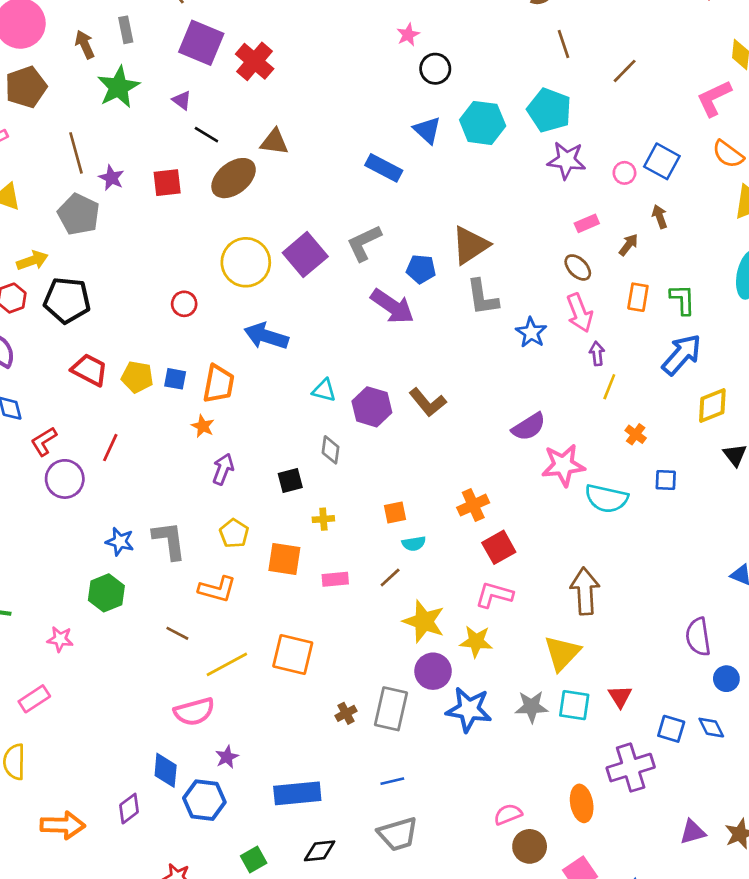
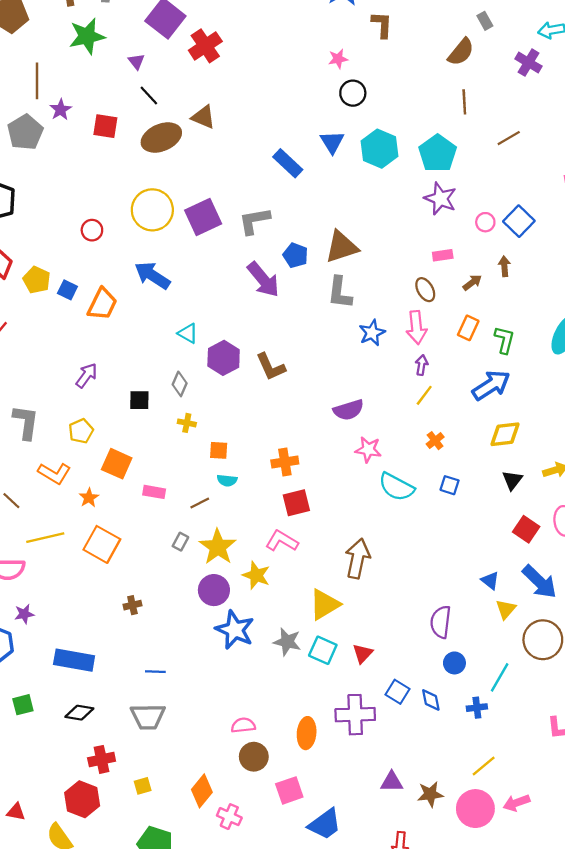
orange star: (203, 426) -> (89, 498), moved
pink star: (563, 465) -> (368, 450), size x0.7
yellow cross: (323, 519) -> (187, 423), moved
gray rectangle: (391, 709) -> (180, 542), moved, size x0.5

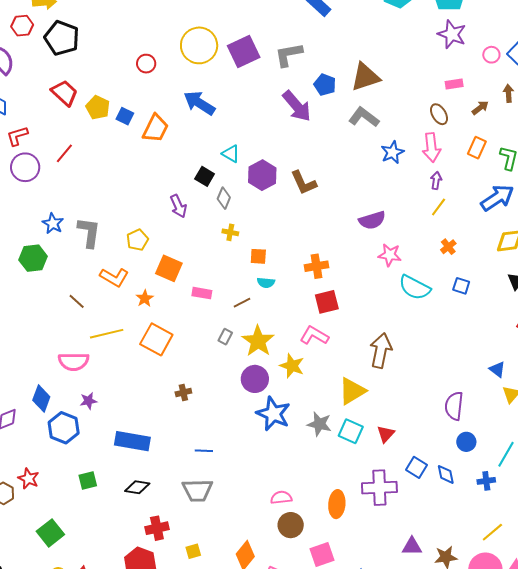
gray L-shape: (340, 293) -> (364, 117), turned 120
purple arrow: (87, 375) -> (178, 206), moved, turned 120
black square: (139, 400) -> (205, 176), moved, turned 30

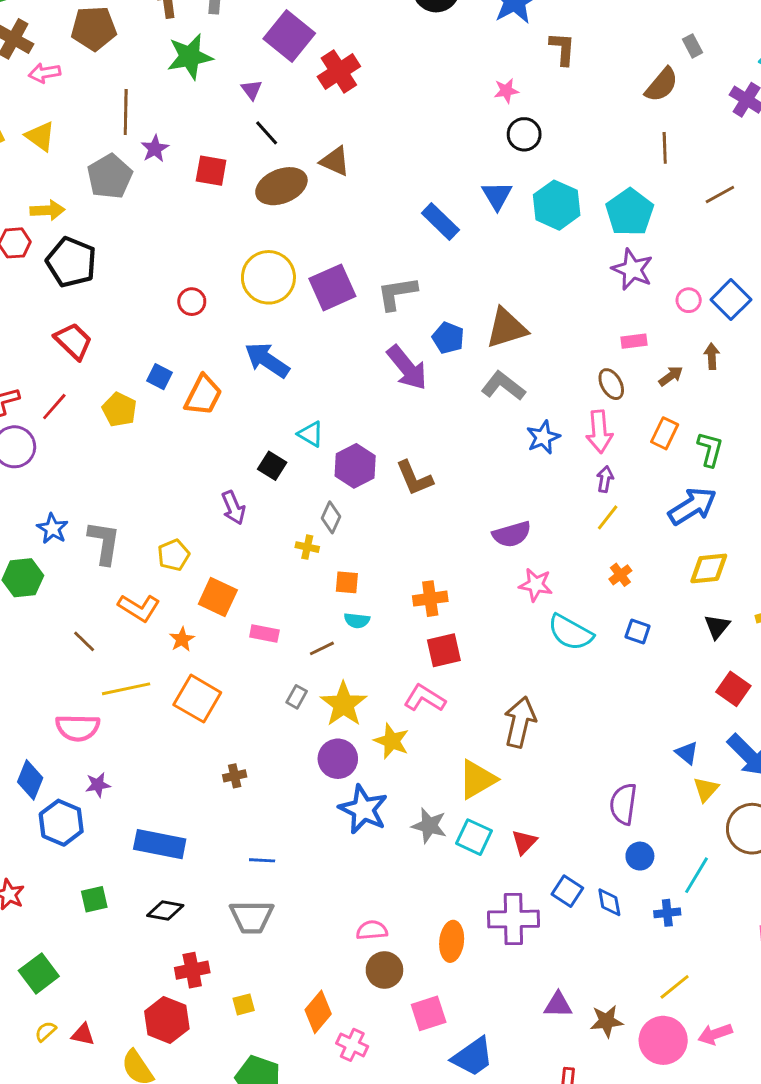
yellow pentagon: (98, 107) -> (119, 410), moved
red line: (64, 153) -> (54, 407), moved
gray diamond: (224, 198) -> (331, 517), moved

